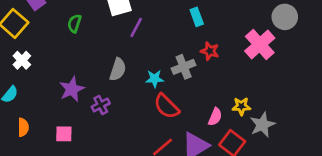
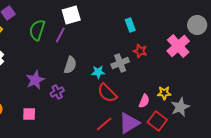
green semicircle: (74, 23) -> (37, 30), size x1.5
purple line: (136, 27) -> (60, 35), moved

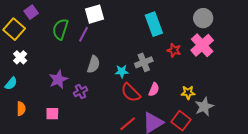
cyan rectangle: (130, 25) -> (154, 24), size x1.6
gray circle: (197, 25) -> (203, 18), moved
red star: (140, 51) -> (174, 50), moved
pink semicircle: (144, 101) -> (154, 90), moved

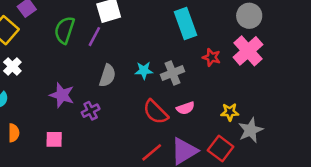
cyan star: (122, 71) -> (144, 70), moved
purple star: (58, 79) -> (62, 95), turned -30
pink semicircle: (154, 90) -> (185, 108), turned 48

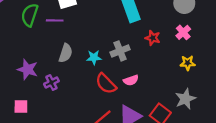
purple line: (94, 37) -> (55, 20), turned 63
pink cross: (248, 51) -> (183, 32), size x0.6
cyan star: (144, 70) -> (94, 57), moved
yellow star: (230, 112) -> (188, 63), moved

